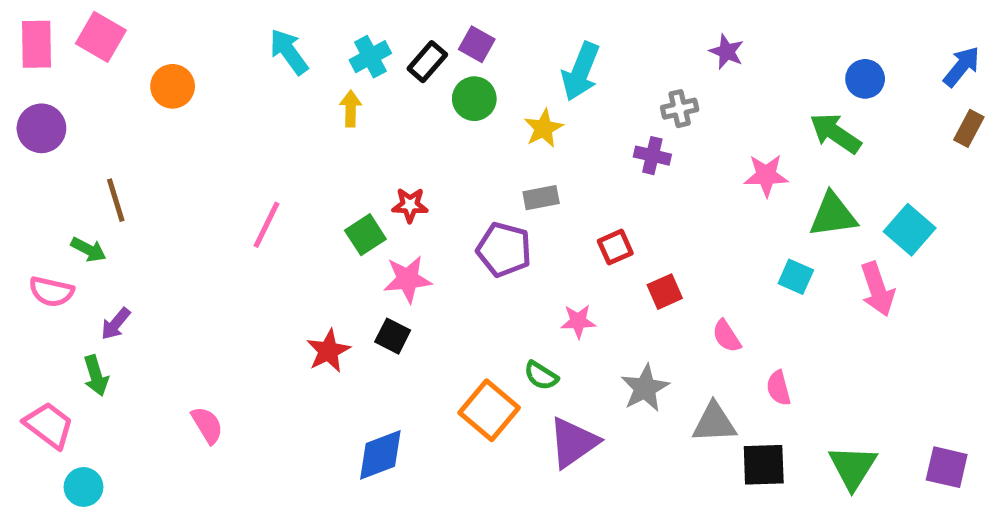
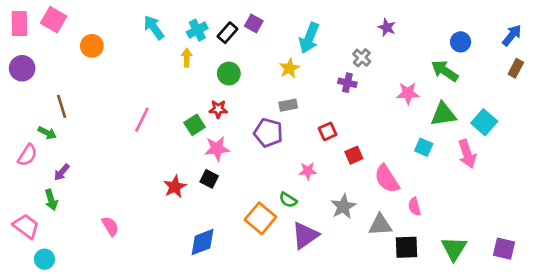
green circle: (474, 99) -> (229, 74), moved
gray cross: (680, 109) -> (362, 58), turned -36
pink semicircle: (51, 292) -> (27, 155), turned -70
pink semicircle: (727, 336) -> (387, 179), size x1.6

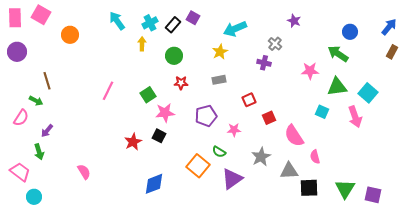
cyan arrow: (309, 38) -> (235, 29), turned 45
red star: (218, 109) -> (181, 83), moved
purple pentagon: (268, 133) -> (206, 116), moved, turned -30
purple square: (504, 249) -> (373, 195), moved

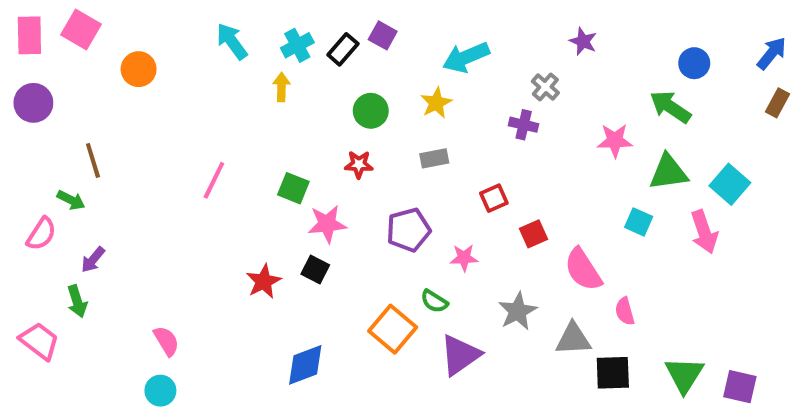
green circle: (174, 56) -> (371, 111), moved
green square: (148, 95) -> (293, 188), turned -35
cyan circle: (34, 197) -> (160, 391), moved

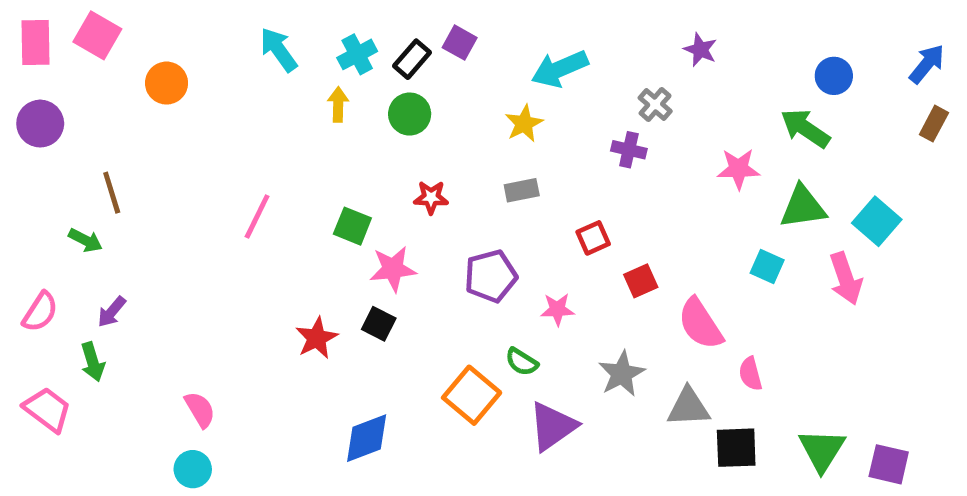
green circle: (371, 111) -> (410, 114), moved
pink semicircle: (41, 234) -> (40, 312), moved

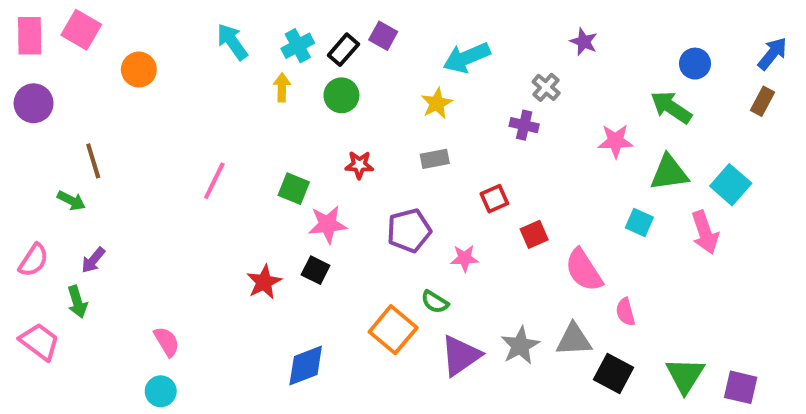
brown rectangle: (934, 124) -> (763, 101), moved
gray star: (622, 374) -> (520, 346), moved
black square: (736, 448) -> (614, 373), turned 30

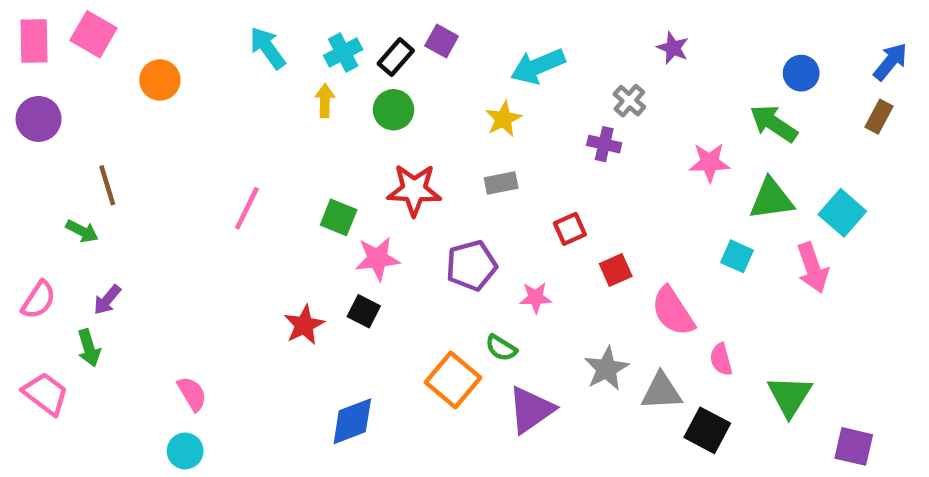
red star: (359, 165) -> (414, 190), size x1.6
gray star: (520, 346) -> (606, 369), moved
green triangle: (685, 375) -> (790, 396), moved

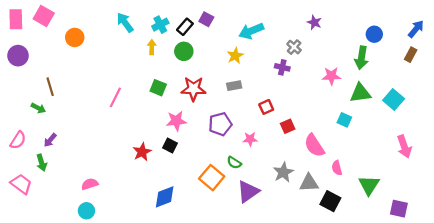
green arrow: (774, 123) -> (361, 58), turned -115
green square: (339, 217) -> (158, 88), moved
pink arrow: (813, 268) -> (404, 147), moved
pink semicircle: (192, 394) -> (90, 184), turned -77

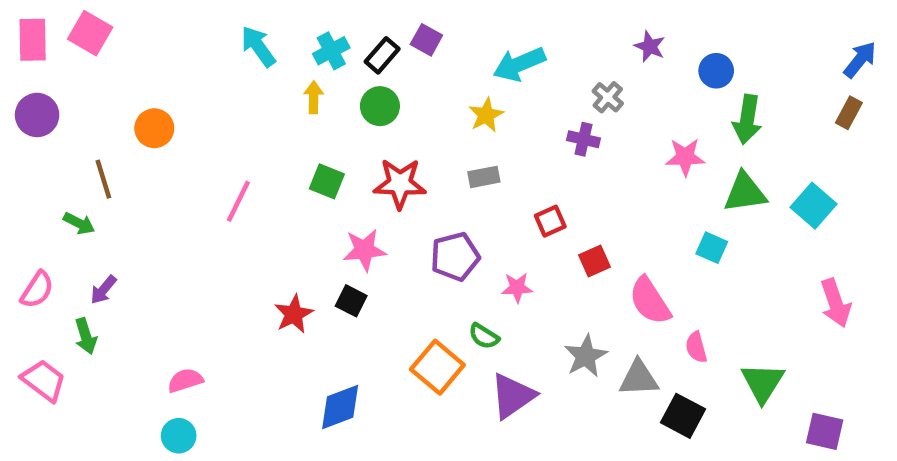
blue circle: (374, 34) -> (716, 71), moved
orange circle: (75, 37) -> (154, 128), moved

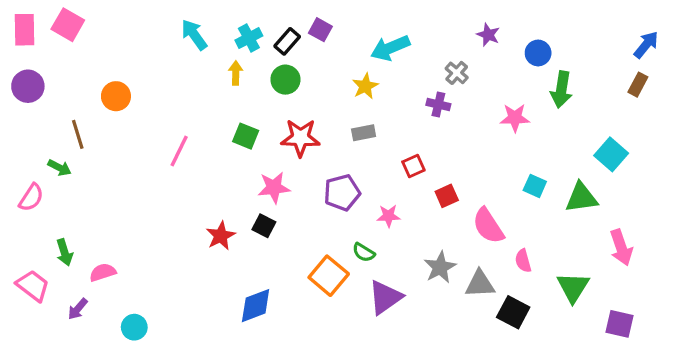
green triangle: (745, 192) -> (581, 198), moved
pink semicircle: (37, 290) -> (31, 198), moved
purple arrow: (103, 290) -> (78, 309), moved
pink arrow: (836, 303) -> (621, 247), moved
pink semicircle: (185, 380) -> (103, 272), moved

